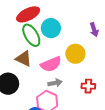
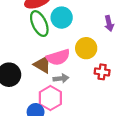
brown triangle: (24, 59) -> (43, 65), moved
red cross: (88, 86) -> (102, 72), moved

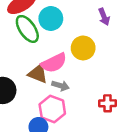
red cross: (102, 72) -> (108, 103), moved
gray arrow: (61, 78) -> (61, 86), turned 32

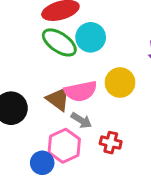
green ellipse: (27, 29) -> (59, 42), turned -36
red cross: (108, 103) -> (111, 143), moved

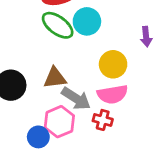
pink semicircle: (81, 91) -> (113, 94), moved
brown triangle: (58, 99) -> (55, 78), turned -45
gray arrow: (81, 120) -> (76, 99), size x1.5

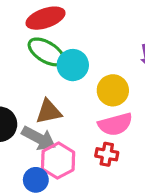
cyan circle: (87, 21) -> (73, 65), moved
gray arrow: (76, 99) -> (39, 138), moved

